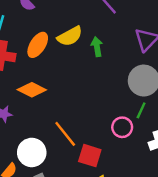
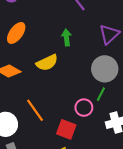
yellow semicircle: (70, 36) -> (47, 63), moved
red square: (90, 156) -> (66, 129), moved

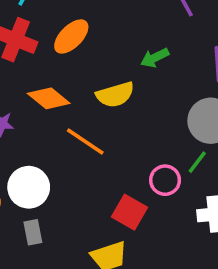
green arrow: (67, 38) -> (155, 58), turned -119
orange line: (35, 110) -> (85, 141), moved, turned -30

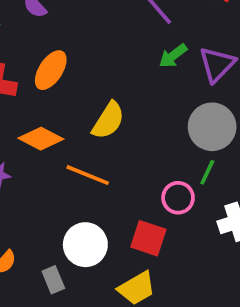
green arrow: (155, 58) -> (173, 56), moved
yellow semicircle: (115, 95) -> (108, 120), turned -30
white circle: (29, 187) -> (85, 245), moved

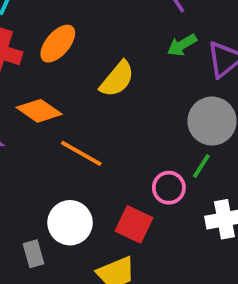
yellow semicircle: (108, 120) -> (117, 79), moved

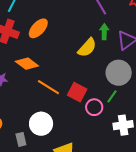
green arrow: (182, 45) -> (104, 32), turned 119
yellow semicircle: (117, 79) -> (87, 48), moved
red square: (134, 224) -> (77, 92), moved

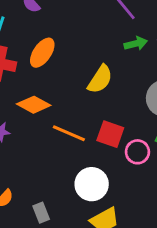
green arrow: (104, 32) -> (136, 44), turned 84
yellow semicircle: (87, 48) -> (100, 79), moved
white circle: (41, 124) -> (92, 184), moved

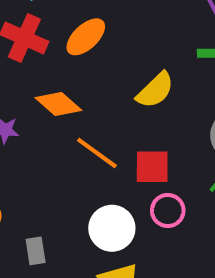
red square: (110, 134) -> (152, 167), turned -32
pink circle: (137, 152) -> (168, 210), moved

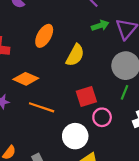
orange ellipse: (86, 37) -> (44, 36), moved
orange line: (97, 153) -> (42, 107), moved

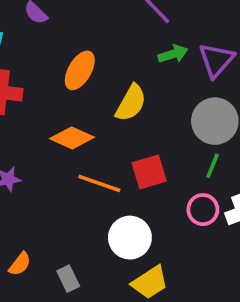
orange diamond: (26, 79) -> (72, 138), moved
orange line: (42, 107) -> (99, 183), moved
pink circle: (102, 117) -> (203, 210), moved

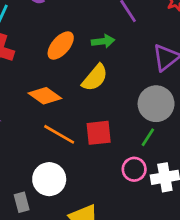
green arrow: (173, 54) -> (103, 41), moved
white circle: (130, 238) -> (49, 179), moved

